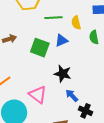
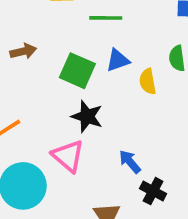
yellow semicircle: (76, 23) -> (148, 81), moved
black star: (63, 74) -> (87, 116), moved

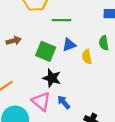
blue arrow: (130, 162) -> (64, 102), moved

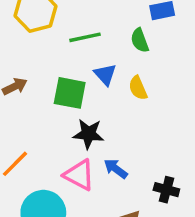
green semicircle: (104, 43) -> (140, 40), moved
blue triangle: (69, 45) -> (105, 75), turned -40

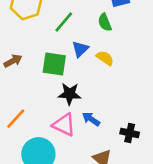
green line: (85, 37) -> (64, 22), turned -35
blue triangle: (105, 75) -> (80, 49), turned 30
yellow semicircle: (138, 88) -> (105, 58), turned 150

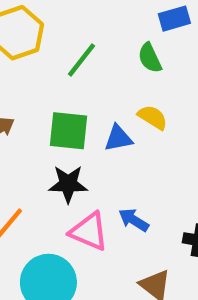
blue triangle: (80, 49) -> (118, 138), moved, turned 36
black star: (70, 94) -> (68, 184), moved

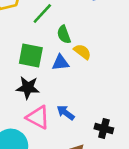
green semicircle: (150, 58) -> (64, 34), moved

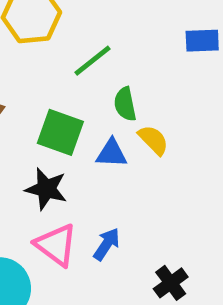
blue arrow: (66, 113) -> (107, 244), turned 78
black cross: (104, 128) -> (171, 283), turned 30

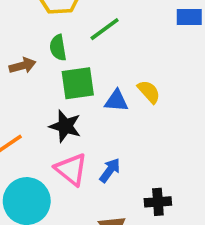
green semicircle: (125, 104) -> (58, 48), moved
green square: (60, 132) -> (78, 83), turned -30
black cross: (171, 283) -> (158, 202), turned 30

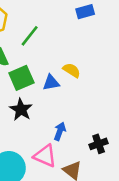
black star: (65, 126) -> (21, 110), turned 30
pink triangle: (71, 169) -> (45, 156), moved

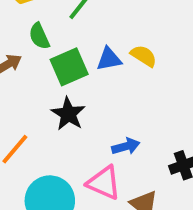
blue triangle: (51, 83) -> (109, 59), moved
blue arrow: (60, 131) -> (126, 146), turned 54

